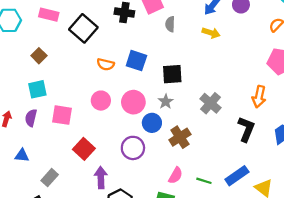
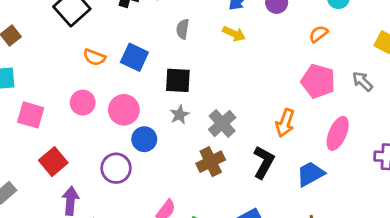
gray semicircle: (170, 24) -> (183, 29), moved
gray star: (166, 102) -> (180, 115), moved
brown cross: (180, 137) -> (211, 162), moved

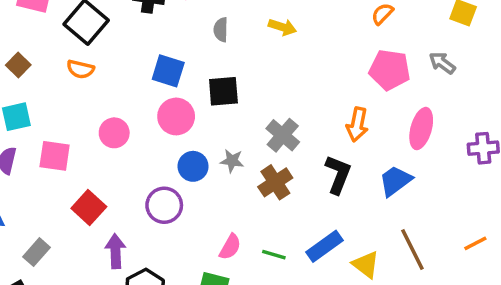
orange semicircle: (94, 57) -> (80, 69), moved
pink circle: (124, 110) -> (176, 116), moved
gray star: (180, 115) -> (232, 161), moved, turned -30

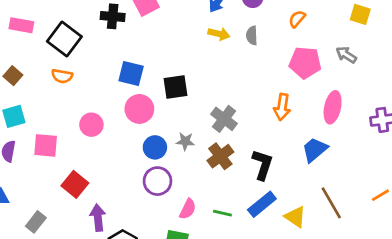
gray semicircle: (221, 30) -> (252, 35), moved
black L-shape: (338, 174) -> (263, 165), moved
purple circle: (164, 205) -> (157, 181), moved

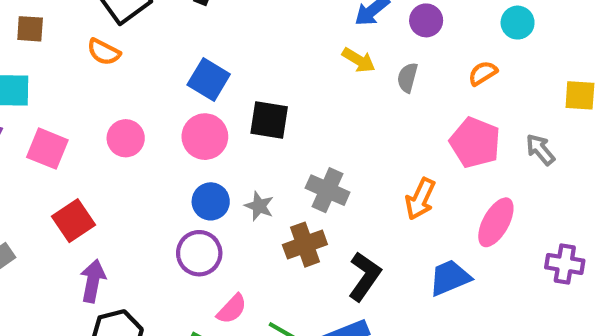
yellow square: (360, 14) -> (580, 95), turned -30
brown square: (13, 76) -> (30, 29), turned 36
gray cross: (224, 119) -> (328, 190), turned -30

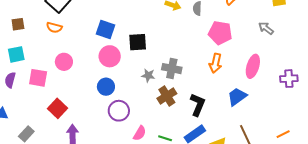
pink circle: (126, 138) -> (64, 62), moved
pink pentagon: (475, 143) -> (220, 33), moved
blue circle: (211, 201) -> (106, 87), moved
gray star: (259, 206) -> (148, 75), moved

